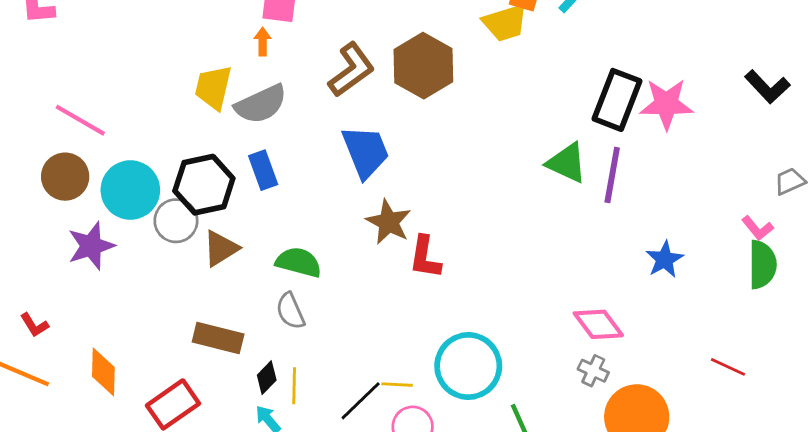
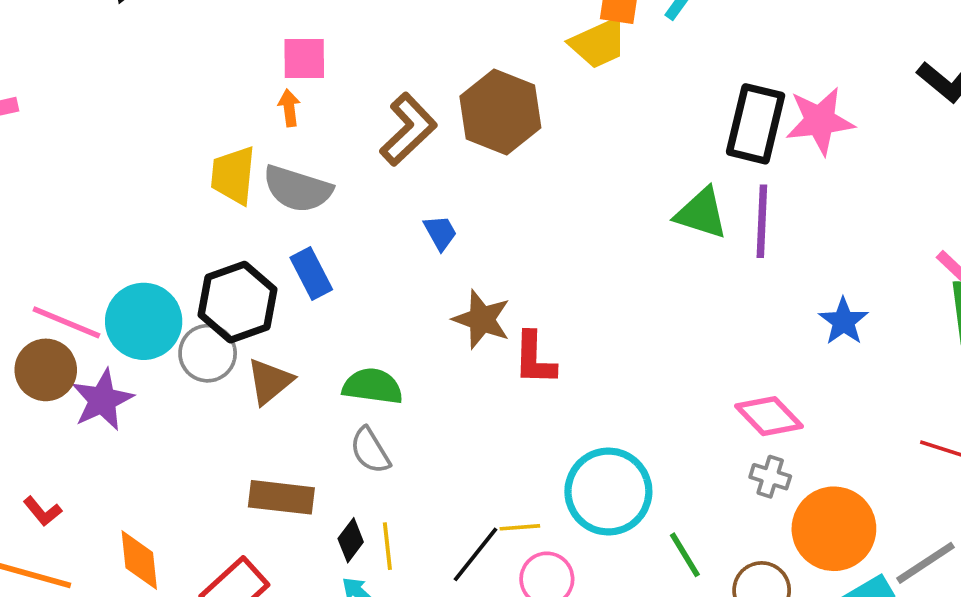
gray semicircle: (261, 104) -> (297, 189), turned 50
pink line: (80, 120) -> (66, 322), moved
blue trapezoid: (366, 152) -> (440, 233), size x0.5
brown circle: (65, 177) -> (46, 370), moved

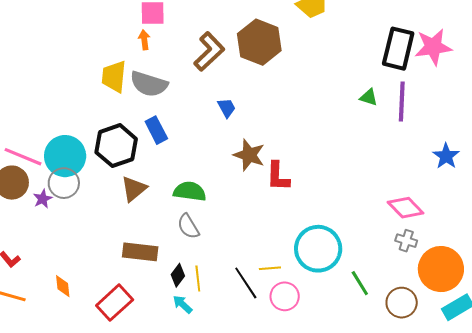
green triangle: (701, 213) -> (369, 97), size x0.6
gray circle: (208, 353) -> (64, 183), moved
purple star: (102, 400) -> (43, 199), size x0.6
black line: (475, 554) -> (246, 283), turned -72
orange diamond: (139, 560) -> (63, 286), size x0.7

